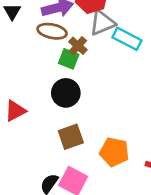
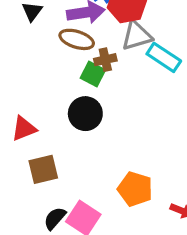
brown cross: (78, 46) -> (105, 60), turned 30
brown square: (71, 137) -> (43, 169), moved

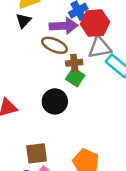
green square: (93, 74) -> (75, 77), moved
brown square: (43, 169) -> (37, 153), moved

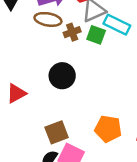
green square: (75, 77) -> (96, 35), moved

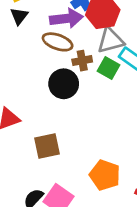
black circle: (62, 76) -> (64, 84), moved
brown square: (57, 132) -> (47, 146), moved

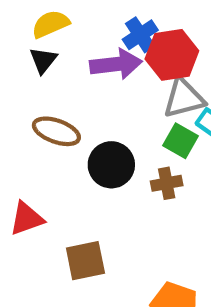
brown ellipse: (58, 42) -> (56, 131), moved
brown cross: (82, 61) -> (167, 183), moved

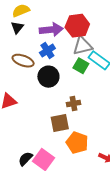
blue cross: (140, 35) -> (47, 50), moved
brown cross: (167, 183) -> (74, 103), moved
brown square: (85, 261) -> (60, 123), moved

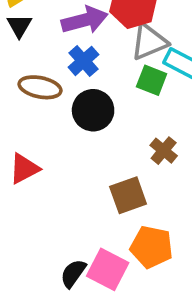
brown cross: (74, 103) -> (164, 151), moved, turned -32
orange pentagon: (77, 143) -> (152, 247), moved

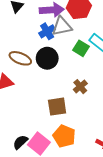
gray triangle: (149, 42) -> (62, 26), moved
brown ellipse: (40, 87) -> (20, 58), moved

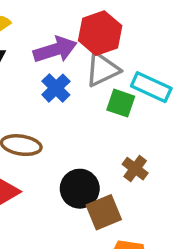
gray triangle: (62, 26) -> (102, 69), moved
black circle: (47, 58) -> (80, 189), moved

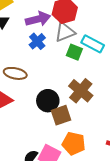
brown cross: (135, 169) -> (81, 91), size x1.6

